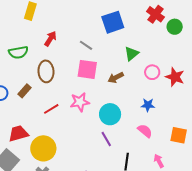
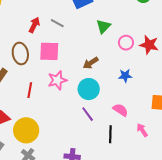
red arrow: (50, 39) -> (34, 25), moved
pink square: (87, 69) -> (49, 51), moved
brown arrow: (116, 78) -> (91, 63), moved
red line: (51, 109) -> (30, 90), turned -42
pink semicircle: (145, 131) -> (120, 110), moved

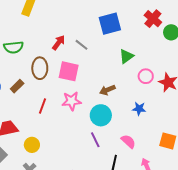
yellow circle: (26, 130) -> (32, 145), size x0.6

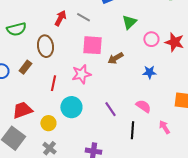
pink square: (69, 71) -> (92, 45), moved
cyan circle: (101, 115) -> (71, 107), moved

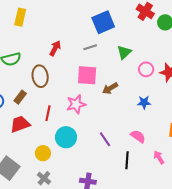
gray line: (83, 17) -> (90, 47), moved, turned -48
red trapezoid: (22, 110) -> (20, 124), moved

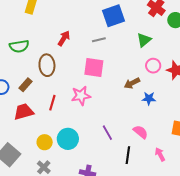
green triangle: (124, 52) -> (144, 40), moved
brown arrow: (110, 88) -> (132, 83), moved
cyan circle: (66, 137) -> (68, 139), moved

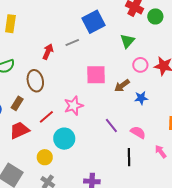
gray line: (99, 40) -> (72, 43), moved
pink square: (94, 67) -> (96, 75), moved
red line: (52, 103) -> (46, 117), turned 42
purple line: (107, 133) -> (111, 126), moved
cyan circle: (68, 139) -> (64, 139), moved

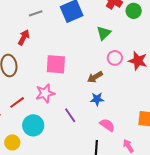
gray line: (72, 43) -> (36, 13), moved
pink square: (96, 75) -> (56, 64), moved
blue star: (141, 98) -> (97, 99), moved
purple line: (111, 126) -> (70, 115), moved

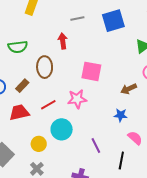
red arrow: (24, 37) -> (63, 41), turned -42
blue star: (97, 99) -> (121, 115), moved
purple line: (70, 115) -> (96, 145), moved

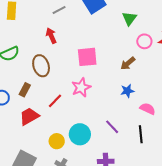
cyan circle: (62, 129) -> (80, 134), moved

